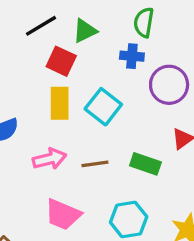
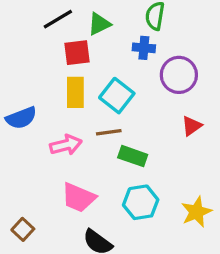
red square: (61, 61) -> (77, 53), turned -32
brown line: (95, 164) -> (109, 132), moved
green rectangle: (145, 164) -> (133, 156), moved

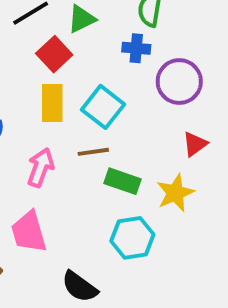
red square: (77, 53) -> (54, 54), turned -36
pink arrow: (66, 145) -> (41, 167), turned -56
pink trapezoid: (79, 198) -> (29, 232), moved, turned 51
yellow star: (196, 212) -> (175, 193), moved

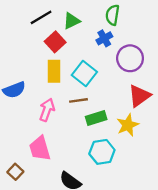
blue cross: (136, 48) -> (104, 38), turned -35
red triangle: (195, 144) -> (139, 96), size x1.5
green rectangle: (123, 181) -> (96, 118), turned -36

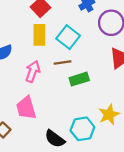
yellow star: (128, 125) -> (109, 114), moved
cyan hexagon: (102, 152) -> (82, 129), moved

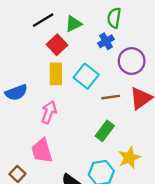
brown line: (63, 63) -> (111, 97), moved
green rectangle: (79, 79) -> (105, 131), moved, turned -36

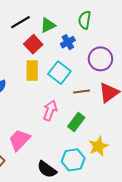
blue cross: (106, 41) -> (68, 42), moved
pink arrow: (49, 112) -> (50, 110), moved
pink trapezoid: (42, 151) -> (19, 140), turned 60

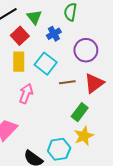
green triangle: (48, 25) -> (34, 17), turned -42
pink arrow: (50, 110) -> (26, 94), moved
green rectangle: (76, 122) -> (80, 112), moved

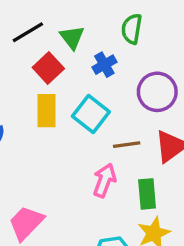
pink arrow: (26, 94) -> (104, 180), moved
green rectangle: (80, 112) -> (147, 194), turned -42

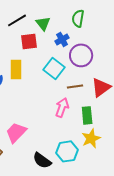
red square: (48, 68) -> (29, 41), turned 36
purple circle: (157, 92) -> (81, 55), moved
yellow rectangle: (47, 111) -> (16, 69), moved

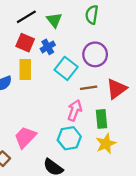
blue cross: (62, 39) -> (48, 47), moved
red square: (29, 41) -> (25, 43), moved, turned 30
cyan hexagon: (67, 151) -> (69, 138), moved

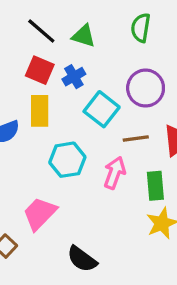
black line: (26, 17) -> (41, 31), turned 72
green triangle: (54, 20) -> (84, 36), turned -35
cyan hexagon: (69, 138) -> (67, 160), moved

